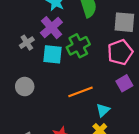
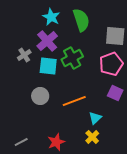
purple square: (124, 83) -> (115, 93), turned -35
gray circle: (25, 87) -> (40, 96), moved

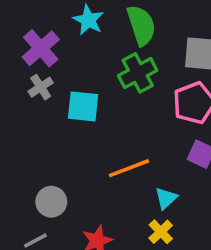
purple cross: (47, 41) -> (41, 48), moved
green cross: (72, 58) -> (138, 73), moved
gray circle: (40, 96) -> (51, 202), moved

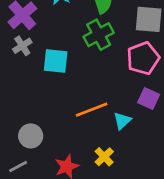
cyan triangle: (166, 198) -> (122, 121), moved
yellow cross: (161, 232) -> (104, 157), moved

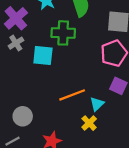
green cross: (99, 35) -> (63, 33), moved, turned 30
yellow cross: (104, 157) -> (89, 123), moved

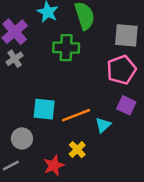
cyan square: (43, 55) -> (44, 109), moved
yellow cross: (89, 123) -> (77, 150), moved

